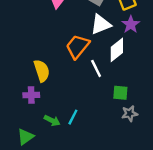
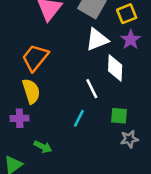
orange trapezoid: (78, 46) -> (35, 58), moved
white diamond: (117, 50) -> (115, 68), turned -50
cyan line: (73, 117) -> (79, 118), moved

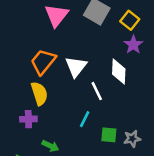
yellow square: (127, 14) -> (130, 20), turned -30
white triangle: (97, 40) -> (76, 67), moved, turned -30
green square: (119, 116) -> (109, 135), moved

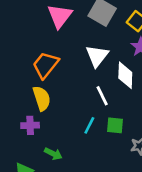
white triangle: (76, 67) -> (97, 56), moved
green square: (109, 135) -> (115, 125), moved

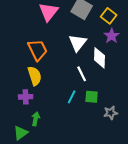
orange trapezoid: (46, 65) -> (38, 50), turned 115
green arrow: (53, 154) -> (36, 119), moved, turned -104

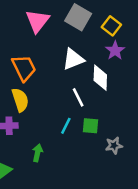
white triangle: (78, 43) -> (73, 59), turned 30
green arrow: (36, 119) -> (37, 153), moved

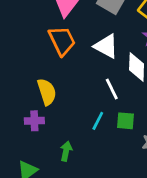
white triangle: (73, 59) -> (106, 46), turned 50
orange trapezoid: (24, 68) -> (62, 41), moved

